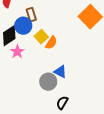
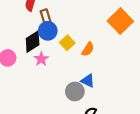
brown rectangle: (31, 15) -> (46, 17), moved
orange semicircle: (51, 43) -> (88, 49), moved

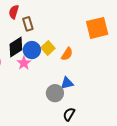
orange square: (120, 21) -> (97, 28), turned 30
blue circle: (48, 31) -> (32, 50), moved
blue triangle: (88, 81) -> (67, 83), turned -40

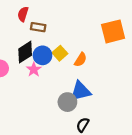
brown rectangle: (28, 24) -> (38, 27), turned -64
blue triangle: (67, 83) -> (80, 91), size x1.5

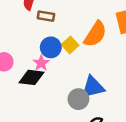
black diamond: (25, 52) -> (32, 77), moved, turned 40
orange semicircle: (80, 60) -> (95, 34), moved, size x1.6

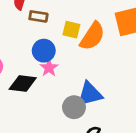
yellow square: (70, 45) -> (71, 30), moved, turned -35
pink star: (41, 63) -> (49, 68), moved

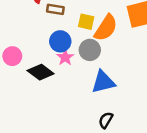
black diamond: (23, 84) -> (41, 72), turned 30
gray circle: (74, 107) -> (90, 50), moved

